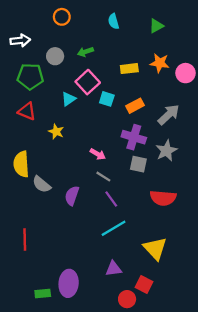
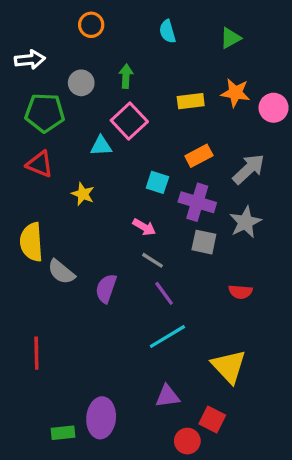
green arrow: (85, 52) -> (126, 76), turned 112
cyan triangle: (69, 99) -> (101, 146), turned 32
cyan square: (107, 99) -> (157, 182), moved
red semicircle: (163, 198) -> (240, 292), size x0.6

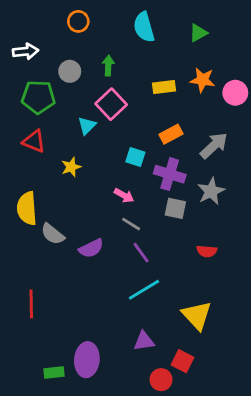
cyan semicircle: (167, 31) -> (144, 27), size x1.5
cyan triangle: (101, 146) -> (87, 126), turned -42
yellow star: (83, 194) -> (71, 167), turned 30
purple semicircle: (106, 288) -> (91, 248), turned -135

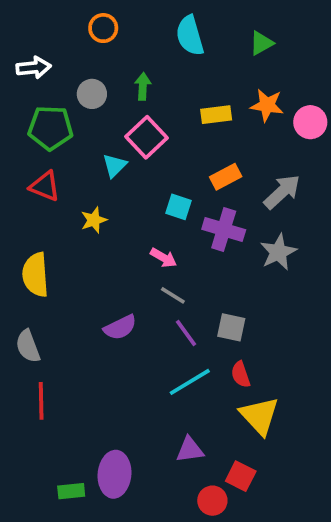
gray square: (175, 208) -> (231, 327), moved
gray semicircle: (53, 234) -> (28, 346), moved, turned 30
red semicircle: (207, 251) -> (241, 374), moved, turned 66

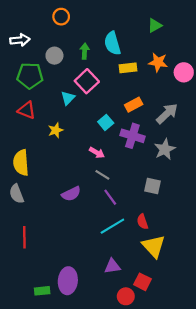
cyan semicircle: (190, 36) -> (112, 43), moved
cyan square: (179, 207) -> (106, 122), turned 32
gray square: (231, 327) -> (153, 186), moved
gray semicircle: (28, 346) -> (17, 194), moved

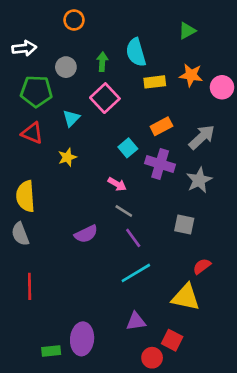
cyan triangle: (68, 98) -> (71, 118), moved
red semicircle: (142, 222) -> (202, 266), moved, turned 72
yellow triangle: (154, 246) -> (186, 297), turned -35

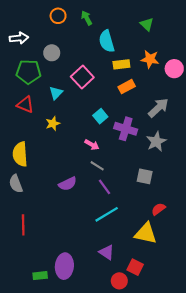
green triangle: (187, 31) -> (147, 24), turned -48
green arrow: (102, 62) -> (87, 18), moved, turned -32
orange rectangle: (161, 126) -> (127, 87), moved
purple triangle: (136, 321) -> (107, 252), turned 42

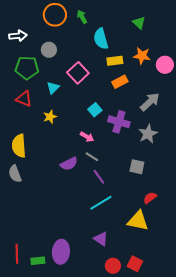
orange circle: (58, 16) -> (55, 15), size x1.5
purple semicircle: (68, 184) -> (69, 164), moved
red line: (23, 225) -> (17, 254), moved
red square: (135, 267) -> (135, 264), moved

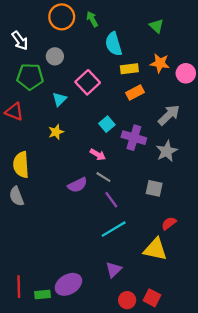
white arrow: (18, 36) -> (20, 41), turned 60
red triangle: (24, 99) -> (14, 112), moved
purple triangle: (101, 239) -> (114, 270), turned 42
purple ellipse: (61, 252) -> (68, 284), turned 55

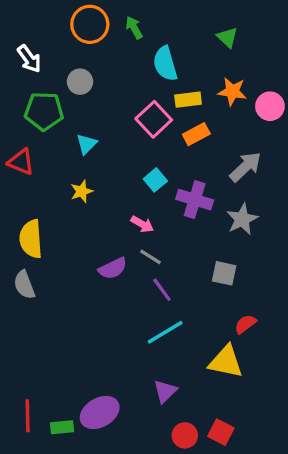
pink square: (88, 82) -> (154, 119), moved

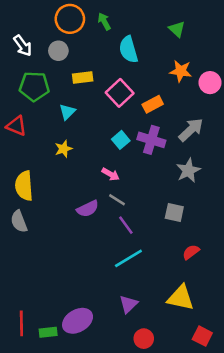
gray circle: (80, 82) -> (58, 51), moved
yellow rectangle: (188, 100) -> (83, 77), moved
purple cross: (195, 200) -> (151, 140), moved
yellow triangle: (226, 362) -> (181, 298), moved
red square: (221, 432) -> (202, 336), moved

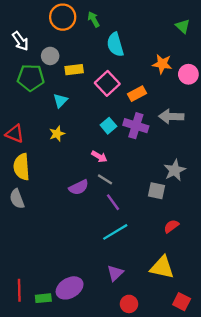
green triangle: (177, 29) -> (183, 26), moved
gray circle: (58, 51) -> (50, 56), moved
red triangle: (16, 126) -> (15, 134), moved
gray arrow: (191, 130) -> (171, 117), turned -135
gray star: (188, 170) -> (175, 170), moved

